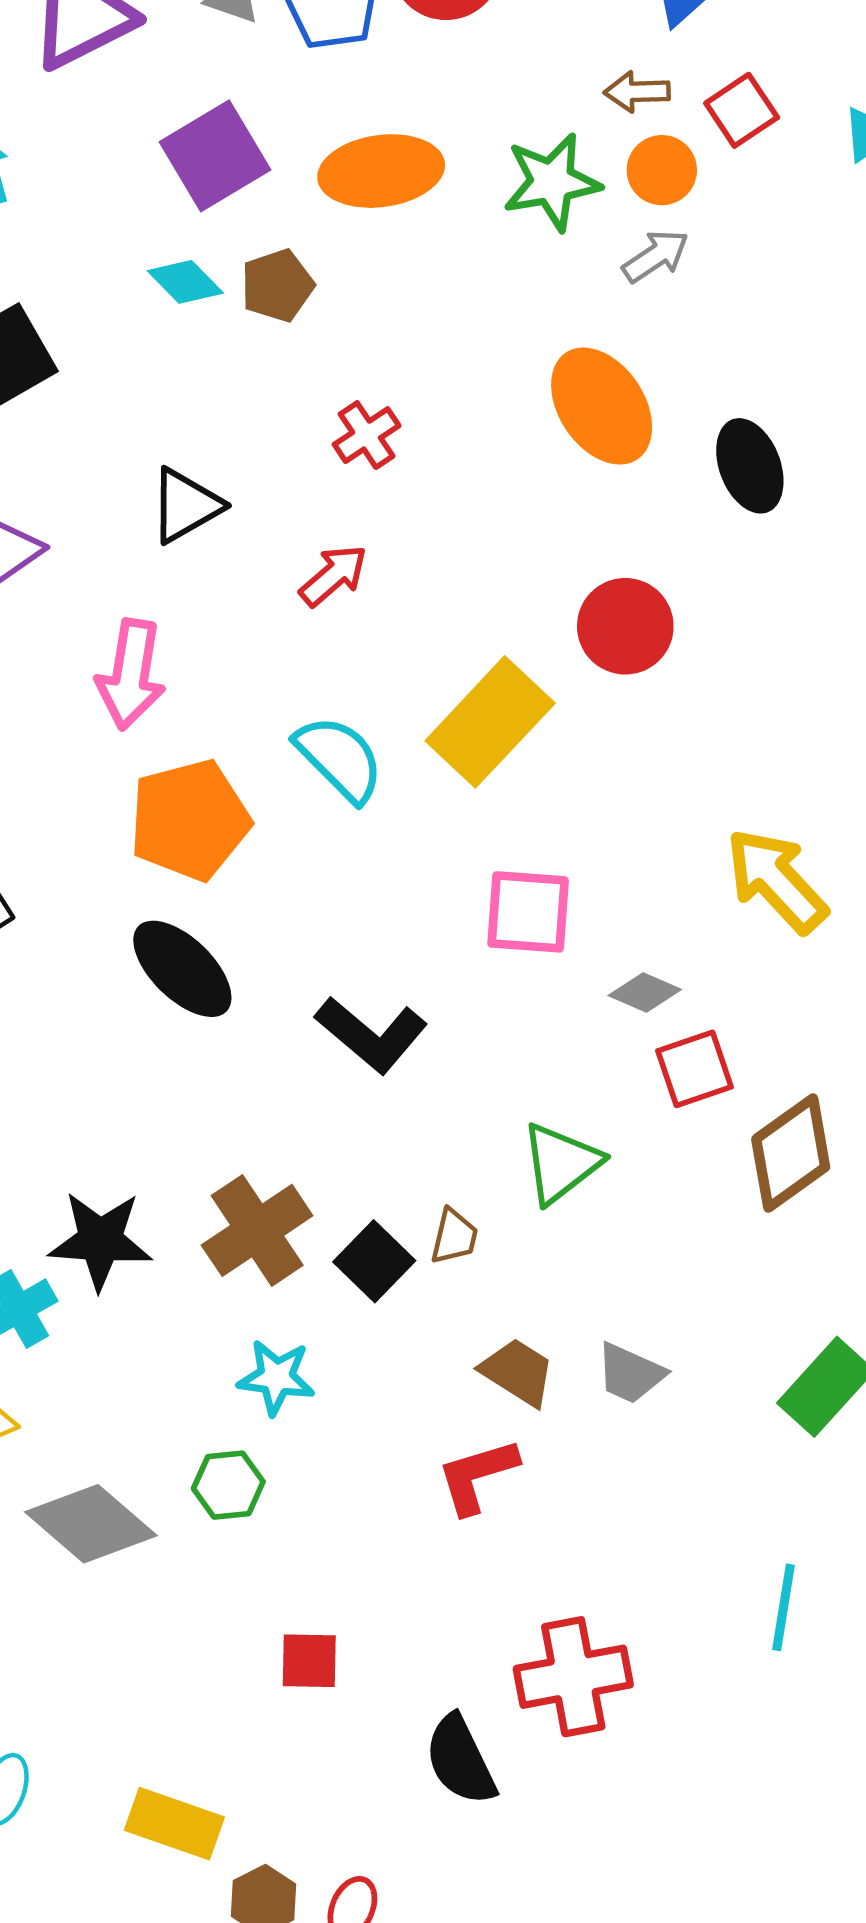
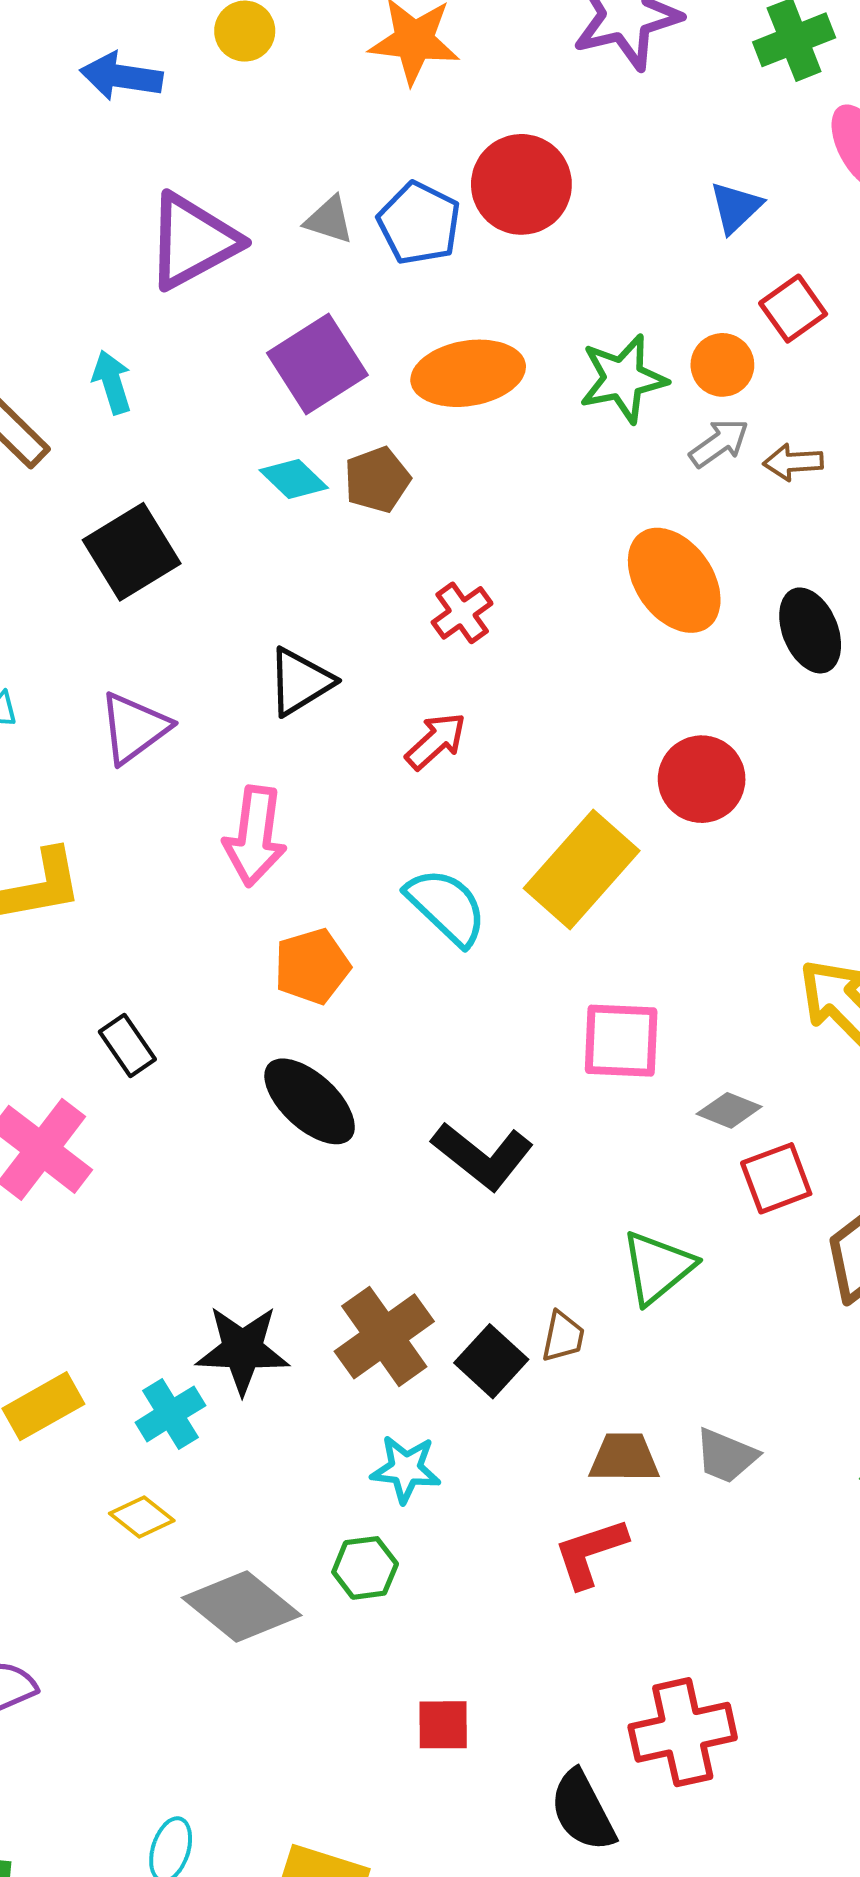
brown arrow: (637, 92) -> (793, 462), moved
orange pentagon: (190, 820) -> (312, 966), size x0.7
brown trapezoid: (518, 1372) -> (624, 1458), turned -30

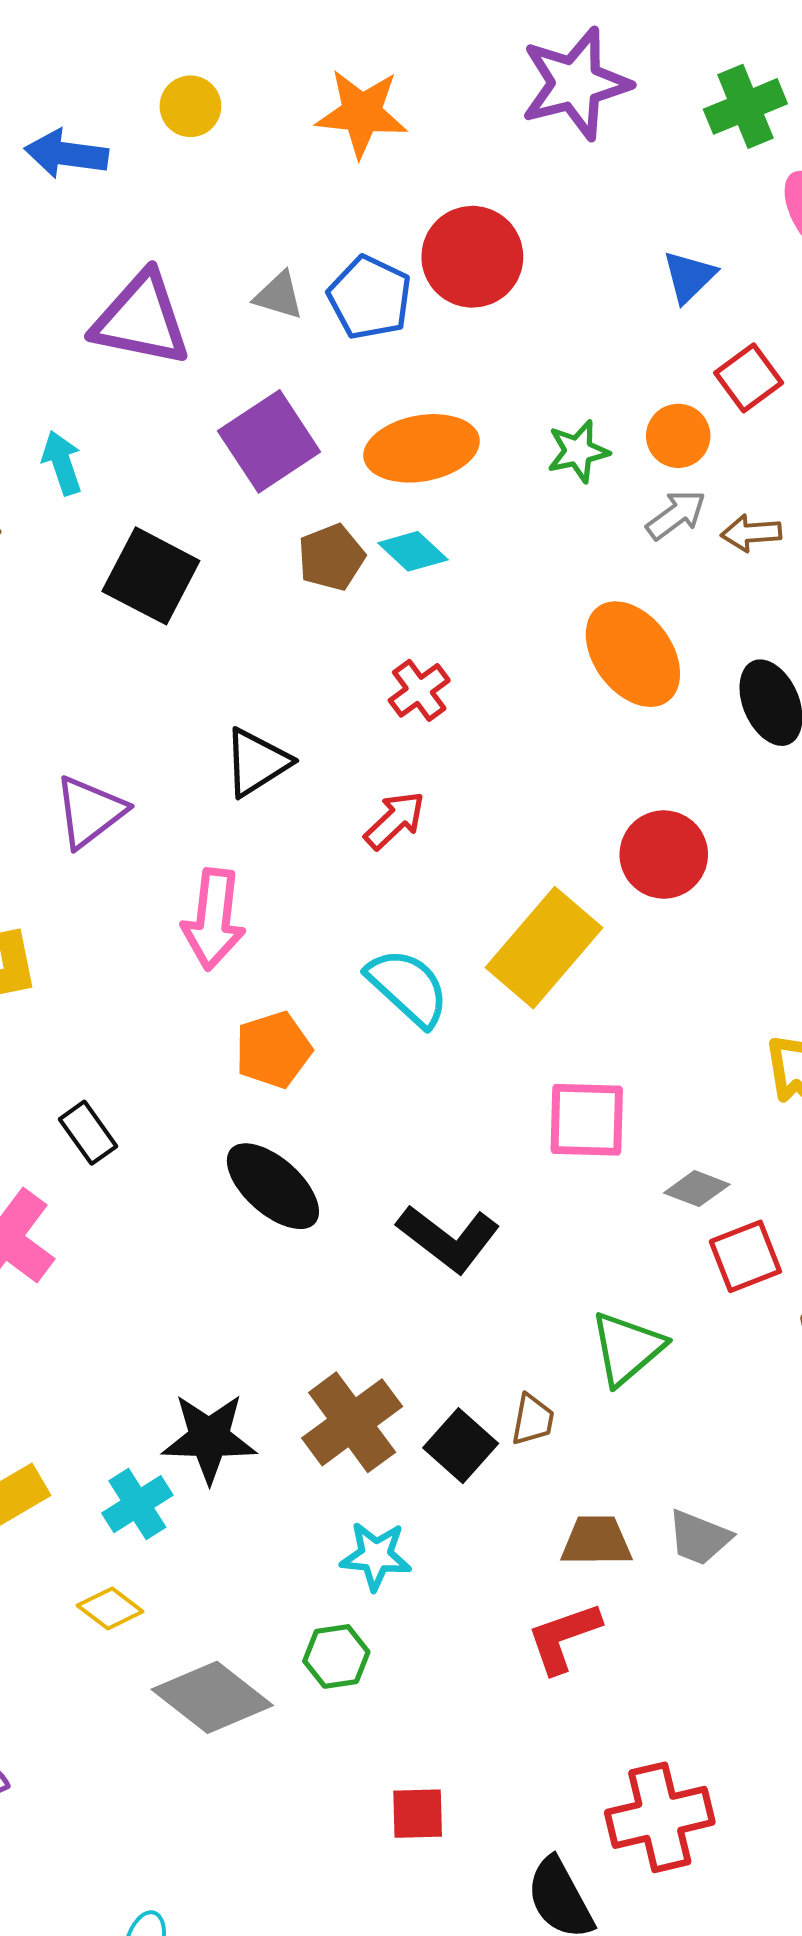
purple triangle: (193, 241) -> (141, 319), turned 41
green star: (623, 379) -> (578, 451), size x0.7
cyan diamond: (294, 479) -> (413, 551), moved
black square: (132, 552) -> (151, 576), moved, turned -30

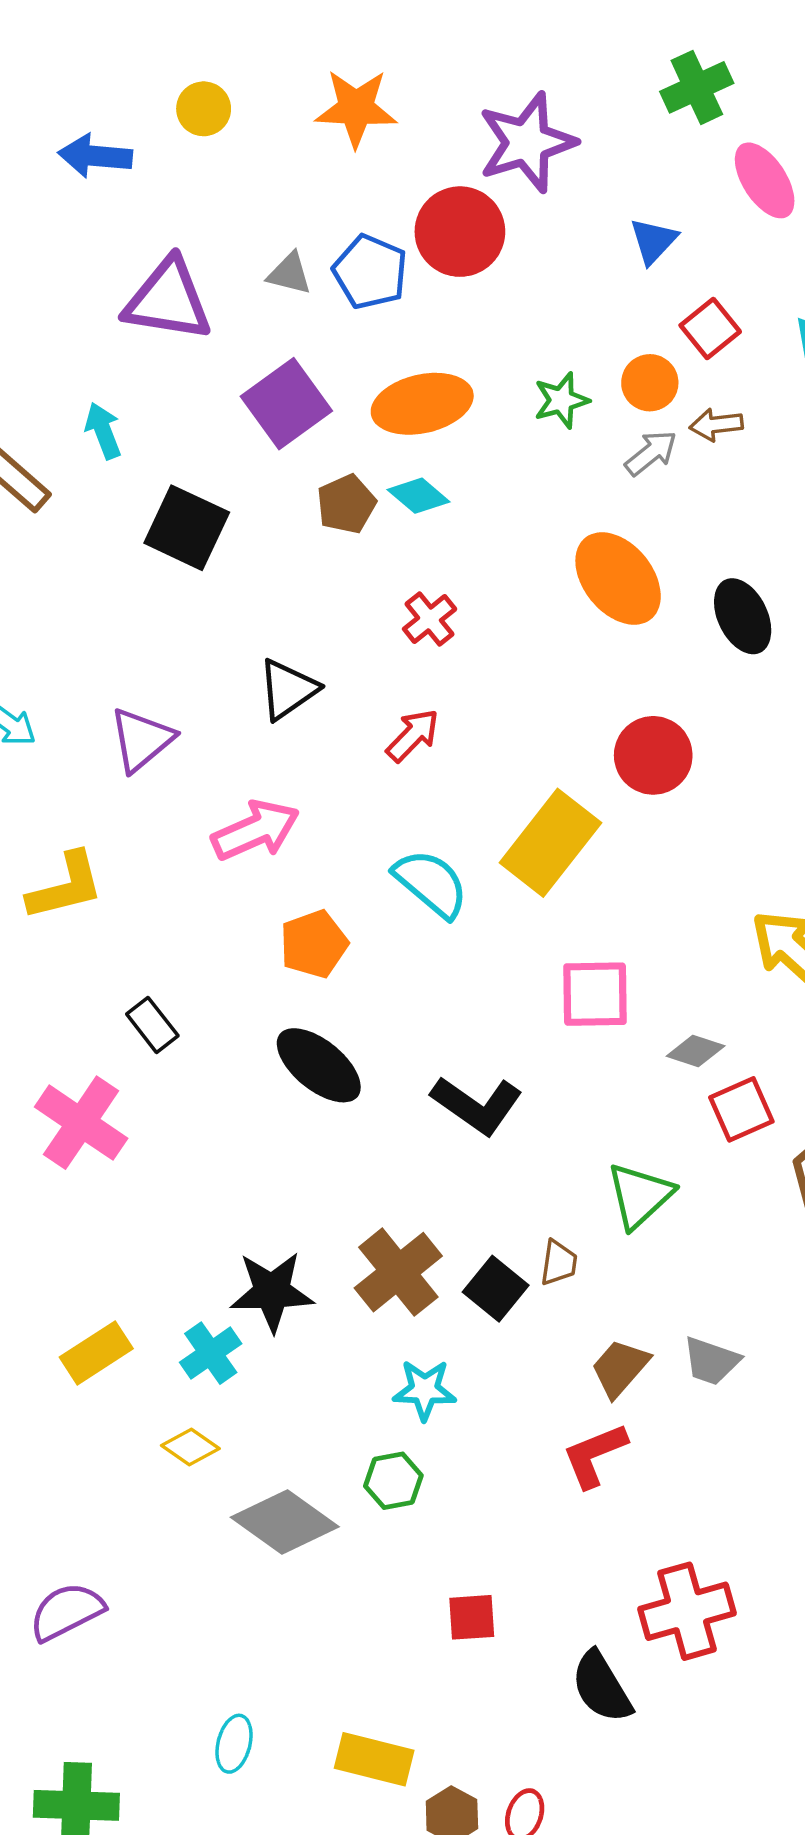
purple star: (575, 84) -> (527, 142), moved
brown arrow: (751, 533) -> (716, 425), moved
pink arrow: (214, 919) -> (256, 830), turned -118
brown trapezoid: (596, 1541) -> (620, 1368), turned -46

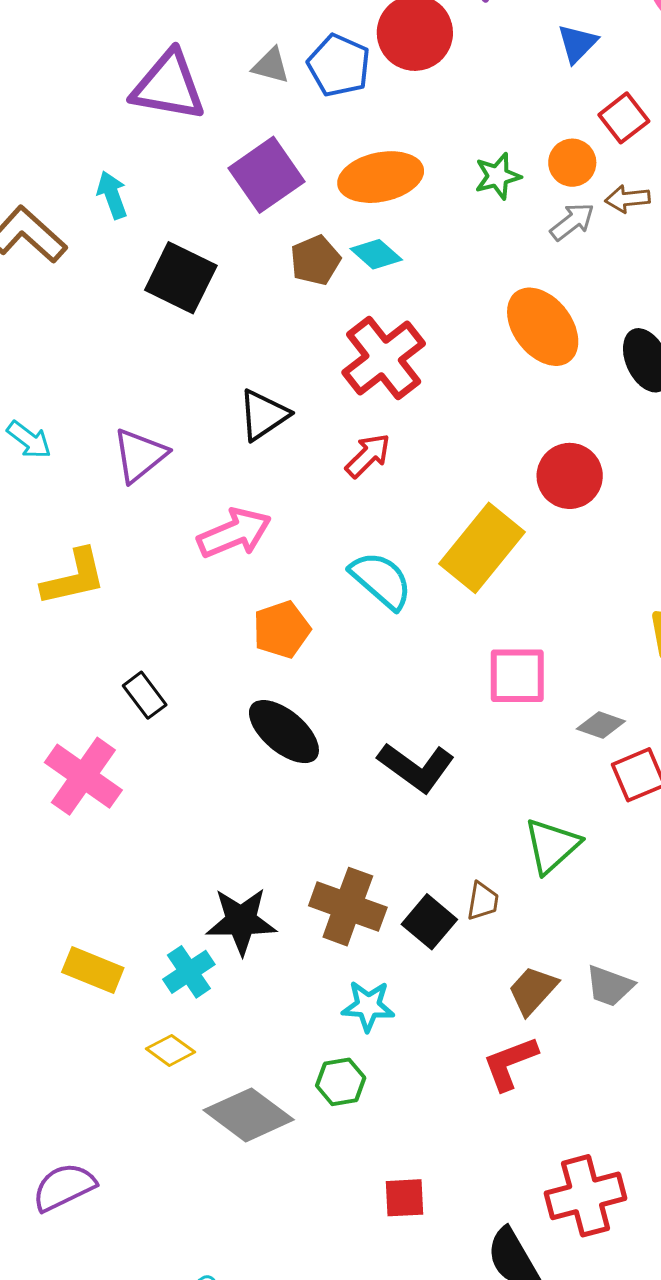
red cross: (430, 619) -> (384, 358), size x1.8
brown cross: (398, 1272) -> (348, 907), turned -32
yellow rectangle: (96, 1353) -> (93, 970), turned 54

